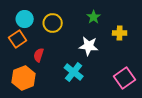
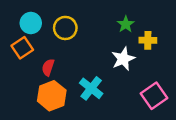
green star: (94, 17) -> (126, 24), moved
white star: (89, 46) -> (123, 59), moved, turned -30
orange hexagon: (24, 78) -> (52, 96), moved

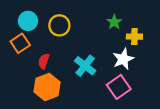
white star: (123, 59) -> (123, 59), moved
cyan cross: (91, 88) -> (85, 66), moved
pink square: (154, 96) -> (119, 87), moved

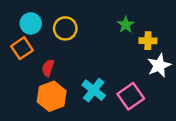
white star: (123, 59) -> (159, 65), moved
cyan cross: (85, 66) -> (94, 90), moved

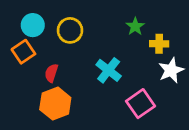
cyan cross: (94, 90) -> (109, 70), moved

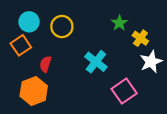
yellow cross: (159, 44) -> (140, 38), turned 35
orange hexagon: (55, 104) -> (34, 91), moved

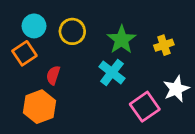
green star: (119, 23) -> (122, 40), moved, size x1.5
yellow cross: (140, 38) -> (164, 45), turned 35
white star: (151, 62) -> (176, 89), moved

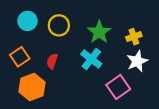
orange square: (24, 53) -> (20, 57), moved
red semicircle: (53, 75) -> (52, 61), moved
white star: (176, 89) -> (137, 61), moved

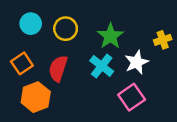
yellow cross: (134, 37) -> (163, 40), moved
red semicircle: (52, 61) -> (58, 68), size x1.5
white star: (137, 61) -> (137, 62), moved

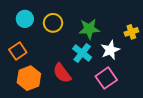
green star: (110, 36) -> (89, 29), turned 30
red semicircle: (58, 68) -> (62, 73), moved, turned -55

